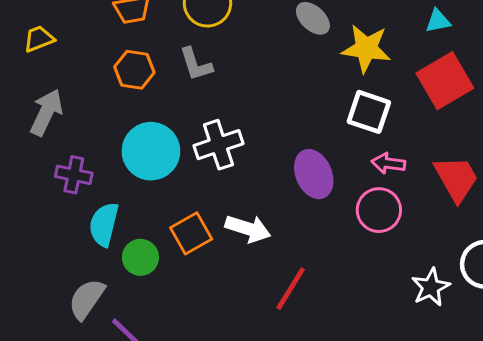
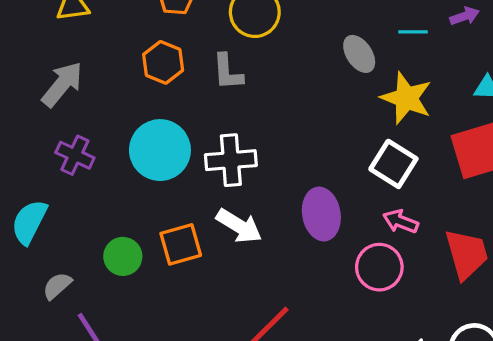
cyan semicircle: (104, 224) -> (29, 222), moved
white arrow: (248, 229) -> (239, 226), moved
gray semicircle: (87, 299) -> (57, 286), size x0.7

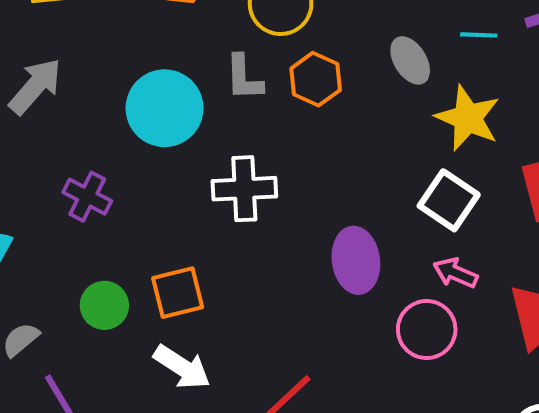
orange hexagon: (163, 62) -> (316, 79), moved
cyan circle: (160, 150) -> (165, 108), moved
purple cross: (75, 155) -> (87, 197), moved
white arrow: (239, 226) -> (182, 367), moved

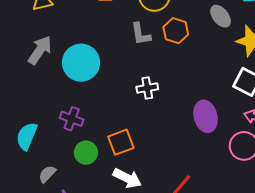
cyan circle: (165, 108) -> (81, 63), moved
white cross: (244, 189) -> (147, 88), size x0.7
purple cross: (87, 197) -> (72, 119), moved

